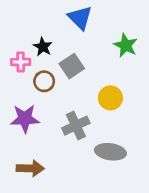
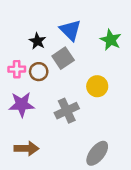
blue triangle: (80, 18) -> (70, 30), moved
pink cross: (21, 62) -> (17, 69), moved
gray ellipse: (110, 152) -> (97, 153), moved, turned -60

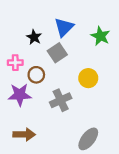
blue triangle: (70, 30) -> (64, 27), turned 30
brown circle: (39, 72) -> (36, 75), moved

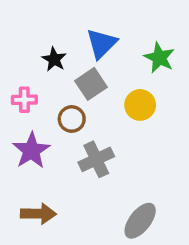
brown circle: (36, 75) -> (72, 119), moved
yellow circle: (88, 78) -> (140, 105), moved
purple star: (20, 95) -> (31, 151), turned -30

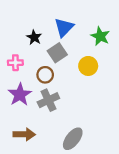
gray cross: (96, 159) -> (48, 100), moved
gray ellipse: (140, 221) -> (73, 139), moved

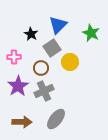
yellow circle: (88, 66) -> (70, 62), moved
gray ellipse: (73, 139) -> (56, 119), moved

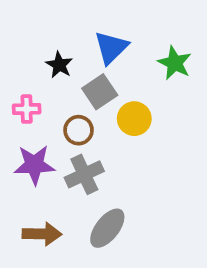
purple star: (18, 86) -> (34, 165), turned 30

